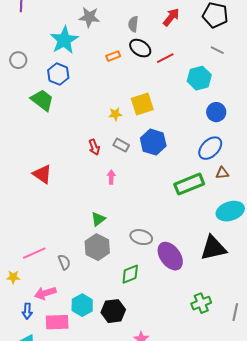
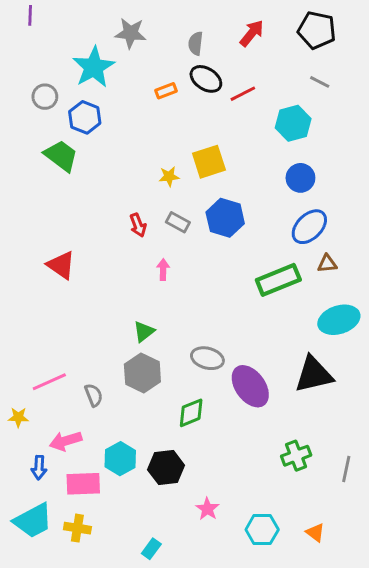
gray circle: (18, 60) -> (45, 97), moved
blue circle: (216, 112) -> (300, 178), moved

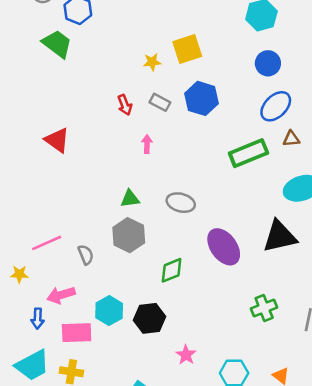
green triangle: (144, 332) -> (130, 199), turned 30
gray ellipse: (207, 358) -> (181, 203), moved

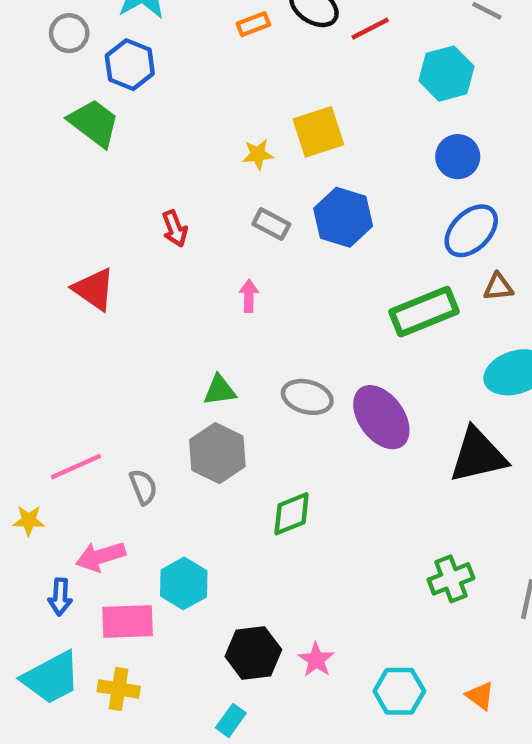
red arrow: (125, 105) -> (175, 229), moved
purple ellipse: (224, 247) -> (381, 417), moved
black hexagon: (149, 318) -> (253, 653), moved

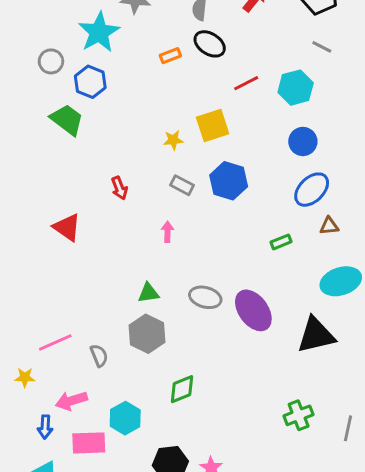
red line: (370, 29) -> (246, 83), moved
green rectangle: (424, 312) -> (281, 242), size x0.5
green diamond: (292, 514) -> (182, 389), moved

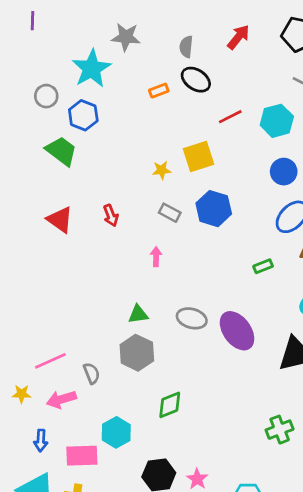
red triangle: (67, 227) -> (60, 220), moved
pink arrow: (71, 401) -> (61, 399), moved

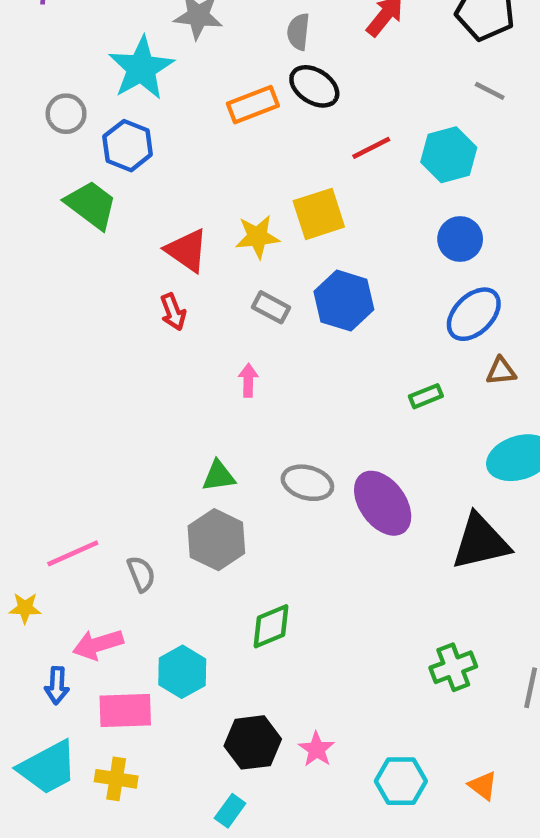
orange rectangle: (159, 91) -> (253, 105), size x1.5
yellow star: (162, 170) -> (257, 237), size x1.4
red triangle: (60, 220) -> (187, 250), moved
pink arrow: (61, 399) -> (98, 644), moved

